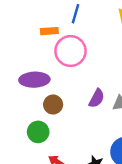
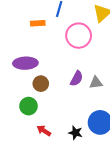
pink circle: (70, 51) -> (79, 36), moved

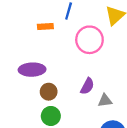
gray triangle: (96, 83) -> (105, 101), moved
green circle: (29, 106) -> (51, 116), moved

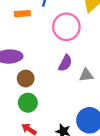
purple semicircle: (87, 86) -> (65, 63), moved
gray triangle: (105, 101) -> (86, 75), moved

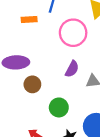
green circle: (28, 103) -> (59, 107), moved

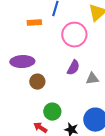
green circle: (59, 107) -> (52, 112), moved

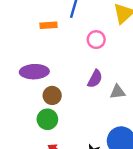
pink circle: (74, 35) -> (96, 40), size x0.6
green circle: (52, 112) -> (47, 119), moved

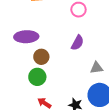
gray triangle: (118, 92) -> (97, 68), moved

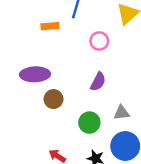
green circle: (37, 77) -> (89, 123), moved

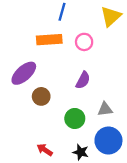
orange rectangle: (50, 26) -> (49, 40), moved, size x1.5
purple ellipse: (35, 74) -> (24, 73), turned -40

